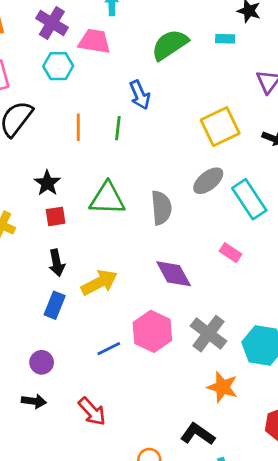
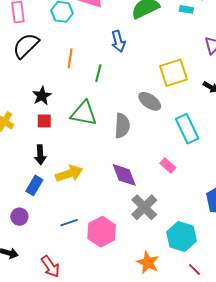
green line: (118, 128) -> (98, 73), moved
gray ellipse: (208, 181) -> (150, 101), moved, turned 65
pink hexagon: (152, 331) -> (102, 232), moved
gray cross: (209, 334) -> (144, 207), moved
purple circle: (42, 362) -> (19, 217), moved

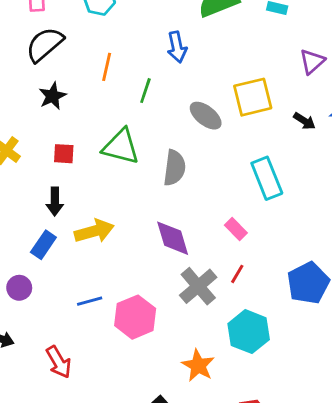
black star: (42, 96) -> (52, 96), moved
gray ellipse: (150, 101) -> (206, 116), moved
red line: (195, 269) -> (237, 274), moved, turned 72

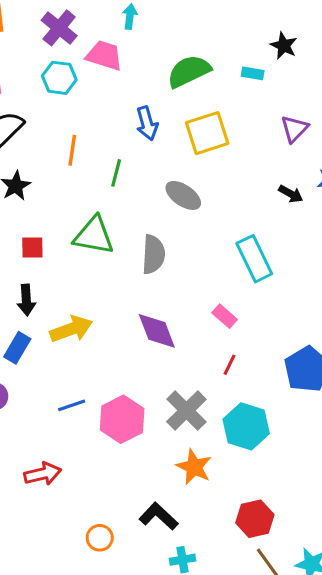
yellow square: (253, 97) -> (207, 133), moved
gray cross: (198, 286) -> (186, 410), moved
red arrow: (59, 362) -> (43, 474), turned -68

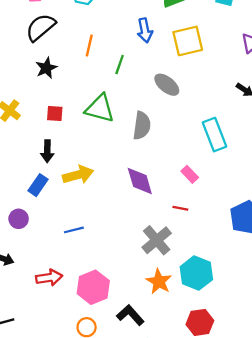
red line: (230, 365) -> (180, 208), moved, turned 70
pink hexagon: (122, 419) -> (93, 287), moved
cyan hexagon: (246, 426) -> (196, 273), moved

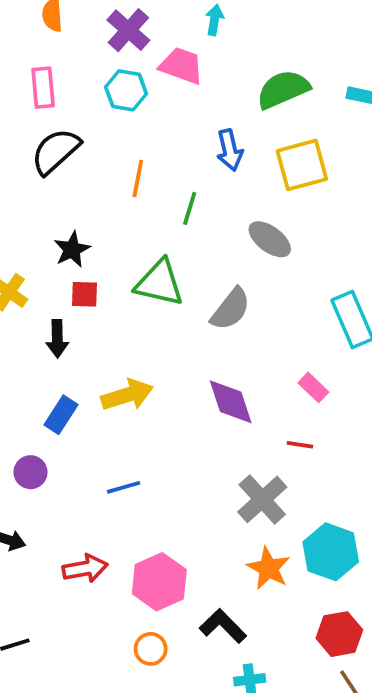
black star: (46, 68) -> (72, 249), moved
gray semicircle: (142, 126) -> (231, 309), turned 32
black arrow: (47, 151) -> (57, 339), moved

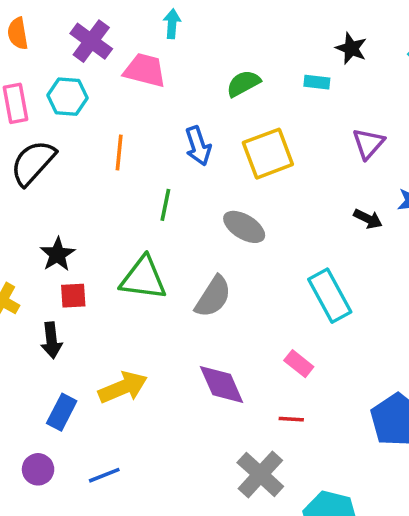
green semicircle: (283, 89) -> (243, 83), size x0.7
cyan hexagon: (126, 90) -> (68, 97), moved
orange line: (138, 179) -> (119, 153), moved
blue line: (124, 487) -> (104, 475), moved

